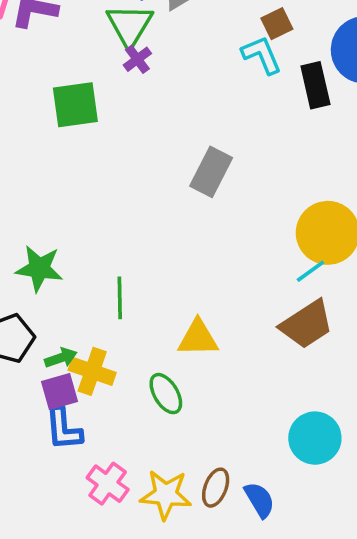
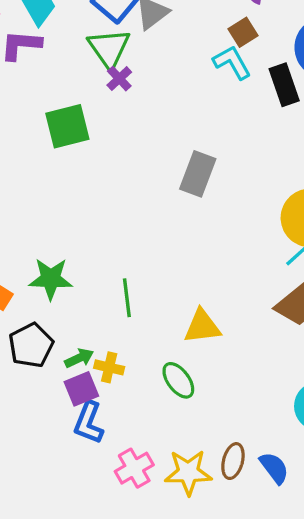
yellow cross: (92, 371) -> (109, 367), size x0.7
blue L-shape: (64, 429) -> (89, 423), turned 33
pink cross: (108, 484) -> (134, 468), turned 30

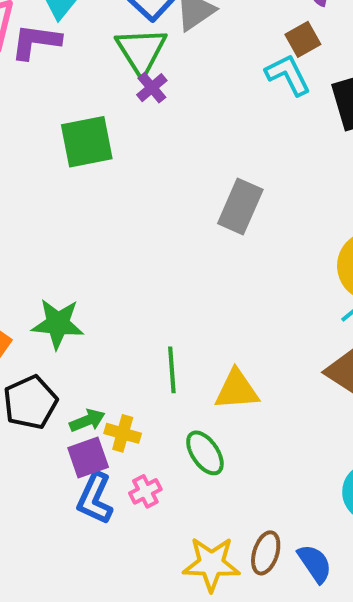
green line: (127, 298) -> (172, 370), moved
pink cross: (134, 468) -> (145, 491), moved, size x0.7

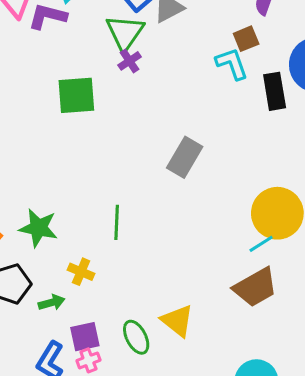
green line: (172, 370) -> (117, 222), moved
yellow triangle: (237, 390) -> (177, 321), moved, turned 36
yellow cross: (123, 433) -> (81, 272), moved
purple square: (88, 458) -> (85, 337), moved

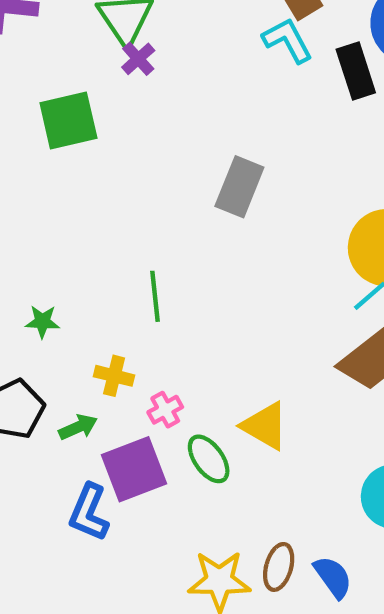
green star: (38, 228) -> (42, 322), size x0.6
purple square: (85, 337) -> (134, 469), size x1.4
pink cross: (88, 360) -> (165, 410), moved

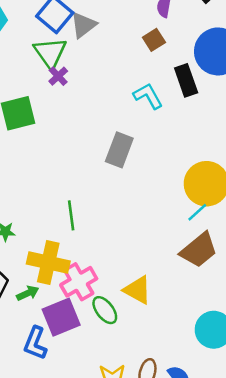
cyan L-shape: (288, 40) -> (148, 96), moved
yellow cross: (114, 376) -> (48, 263), size x1.8
pink cross: (165, 410) -> (79, 282), size x1.8

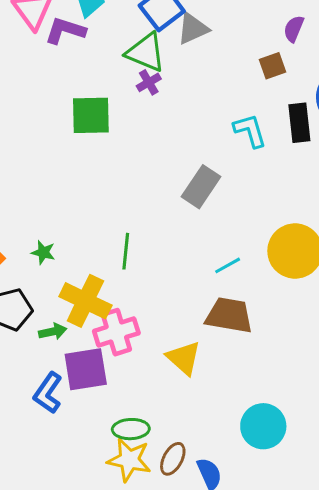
green triangle: (50, 53) -> (146, 52), turned -45
cyan line: (197, 212) -> (228, 265), moved
brown trapezoid: (199, 250) -> (229, 315), moved, turned -144
green ellipse: (105, 310) -> (131, 429), moved, turned -68

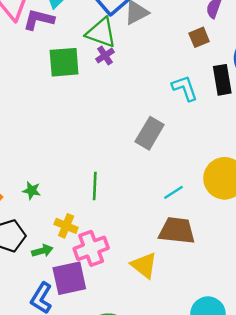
green square: (91, 115) -> (64, 62), moved
yellow cross: (85, 301) -> (66, 226), size x0.6

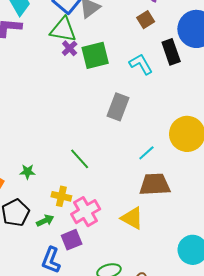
green square: (64, 62) -> (95, 55), moved
green line: (95, 186) -> (80, 159), turned -35
purple square: (69, 278) -> (72, 240), size x0.7

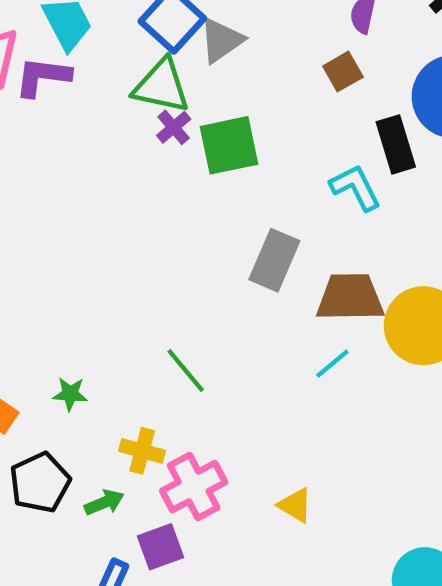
cyan L-shape: (141, 64) -> (355, 187), moved
brown trapezoid: (155, 184) -> (350, 297), moved
yellow triangle: (132, 218) -> (295, 505), size x0.7

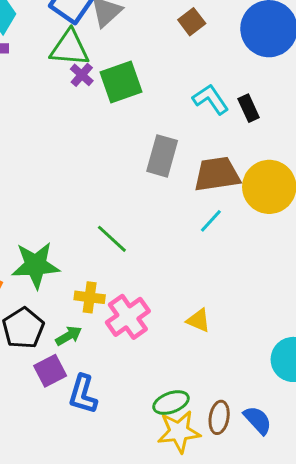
black rectangle: (396, 144) -> (249, 108), moved, size x0.7
green star: (70, 394) -> (36, 265), size x2.0
purple square: (160, 547) -> (50, 371), moved

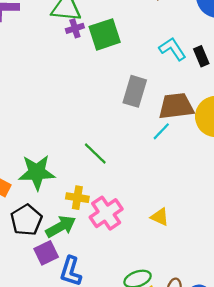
purple cross: (82, 75) -> (75, 28), turned 30
cyan line: (211, 221) -> (161, 131), moved
green arrow: (69, 336) -> (61, 227), size x1.5

